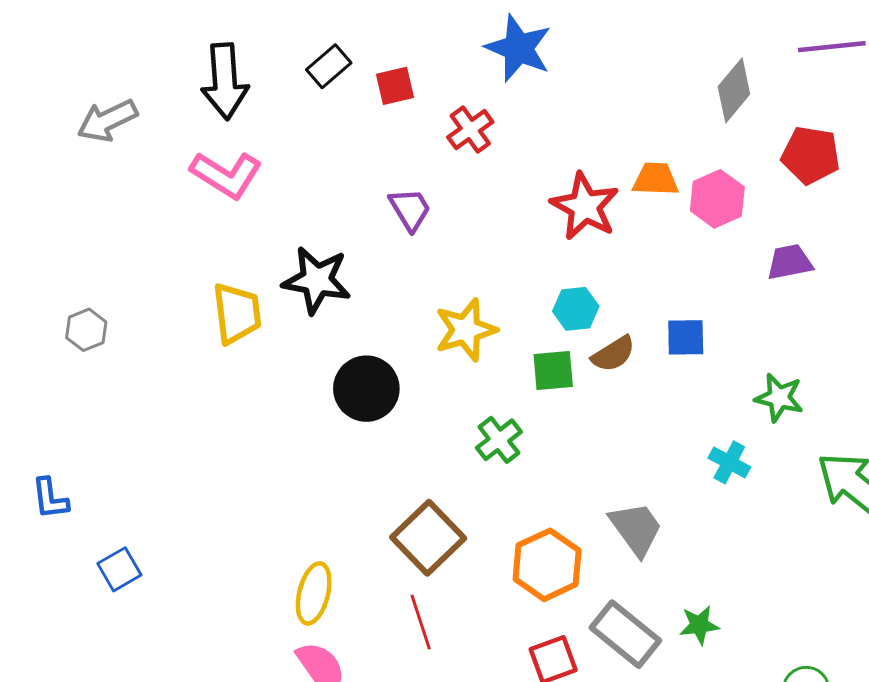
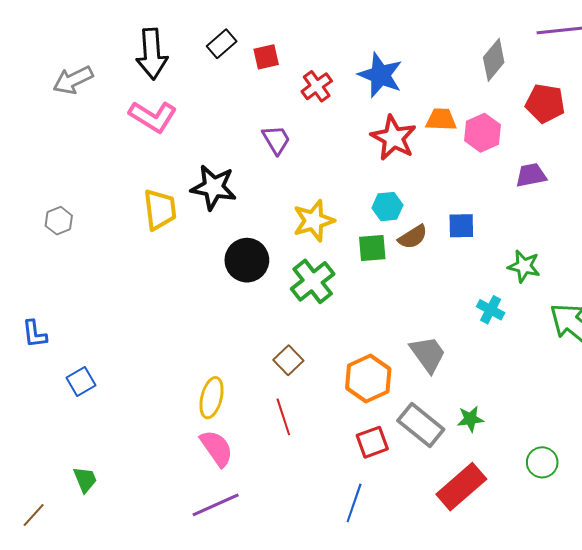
blue star: (519, 48) -> (380, 75), moved
green cross: (499, 440) -> (313, 281), moved, size x1.4
brown square: (428, 538) -> (288, 360), size x0.6

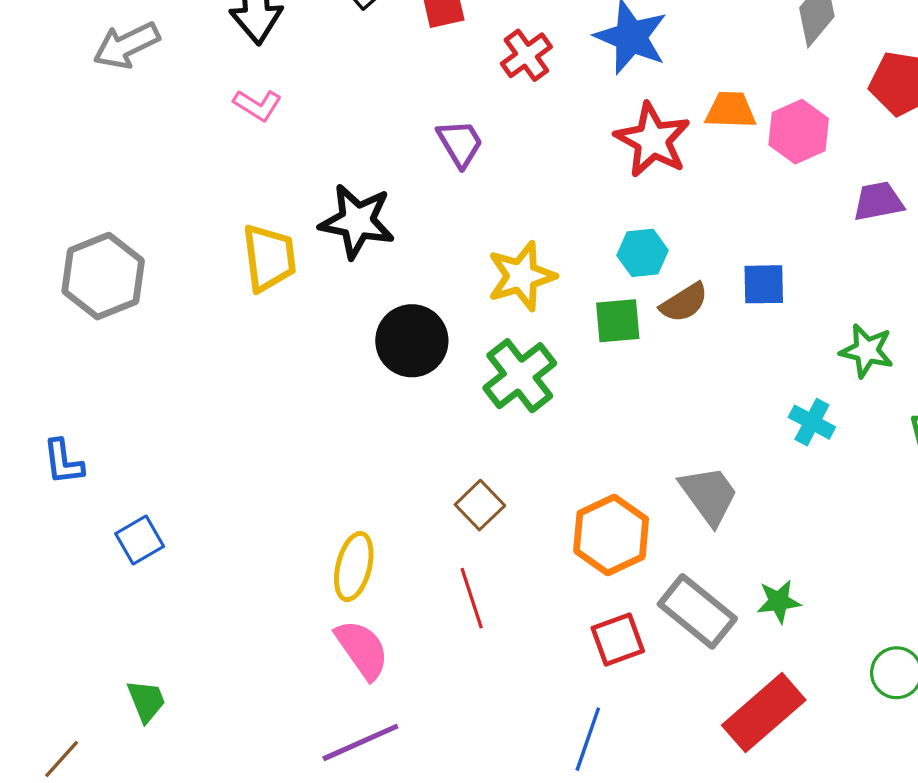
pink L-shape: (153, 117) -> (257, 105), size x0.6
gray hexagon: (59, 221) -> (103, 276), size x1.8

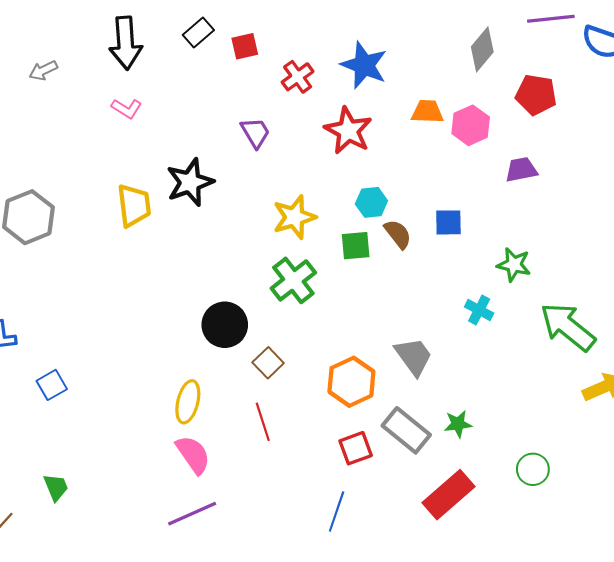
gray arrow: (126, 45) -> (43, 70), size x0.7
red star: (653, 140) -> (348, 131), moved
black star: (357, 221) -> (190, 182), turned -30
brown semicircle: (684, 303) -> (398, 234), turned -96
black circle: (412, 341) -> (225, 325), moved

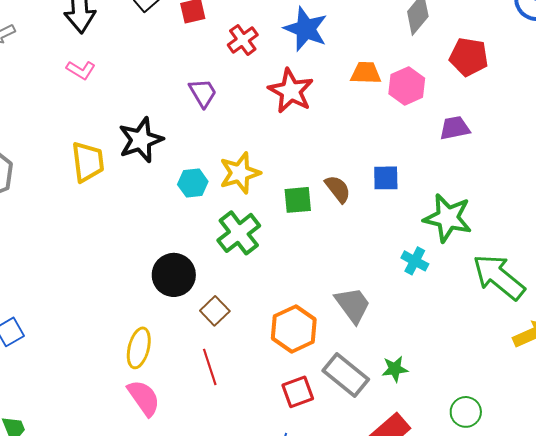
cyan hexagon: (371, 202) -> (193, 183), moved
green star: (514, 265) -> (448, 218), size x1.5

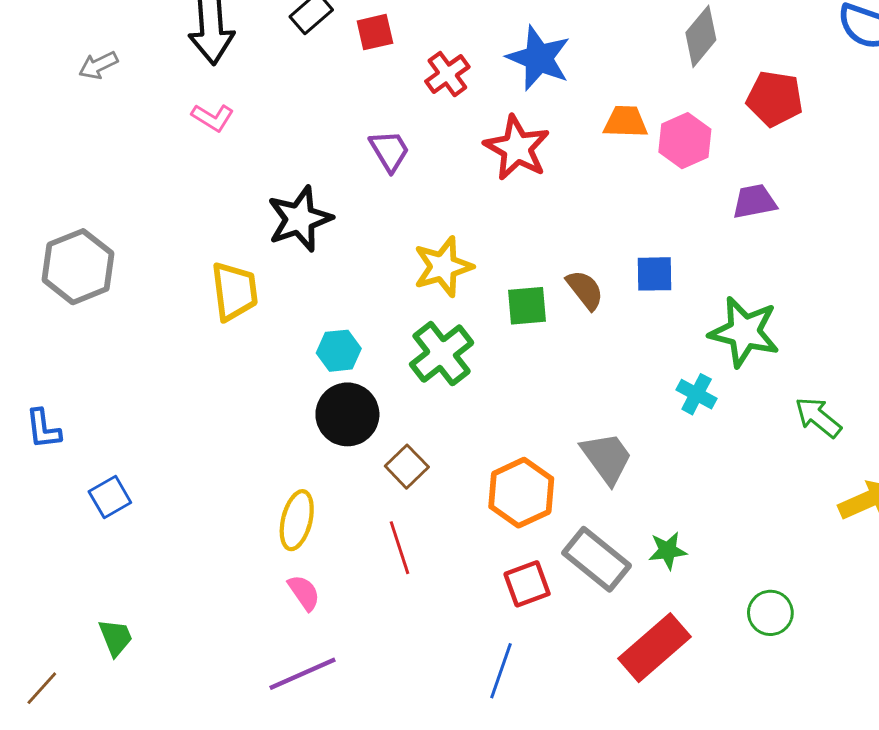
yellow trapezoid: (88, 162) -> (234, 291), moved
cyan hexagon: (193, 183) -> (339, 351), moved
green arrow: (499, 277) -> (818, 417), size x0.6
pink semicircle: (144, 398) -> (304, 593), size x0.7

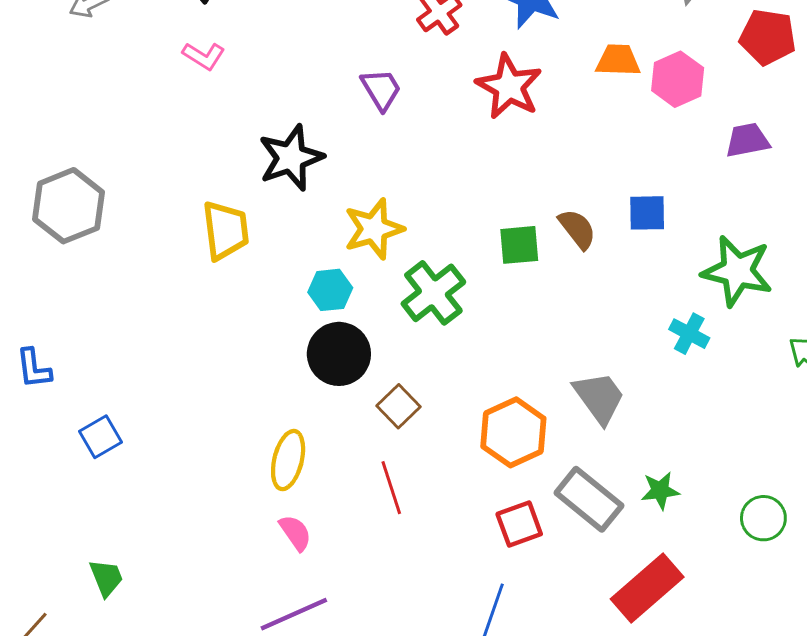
yellow star: (443, 267) -> (374, 229), moved
green circle: (770, 613) -> (763, 518), moved

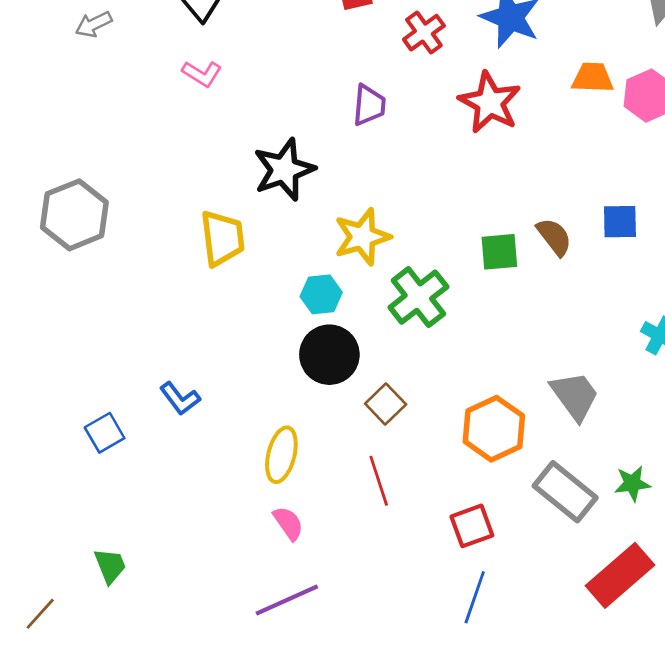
purple trapezoid: (381, 89) -> (369, 105), turned 36
blue L-shape: (34, 368) -> (180, 399), moved, turned -30
red square: (519, 524) -> (472, 526), moved

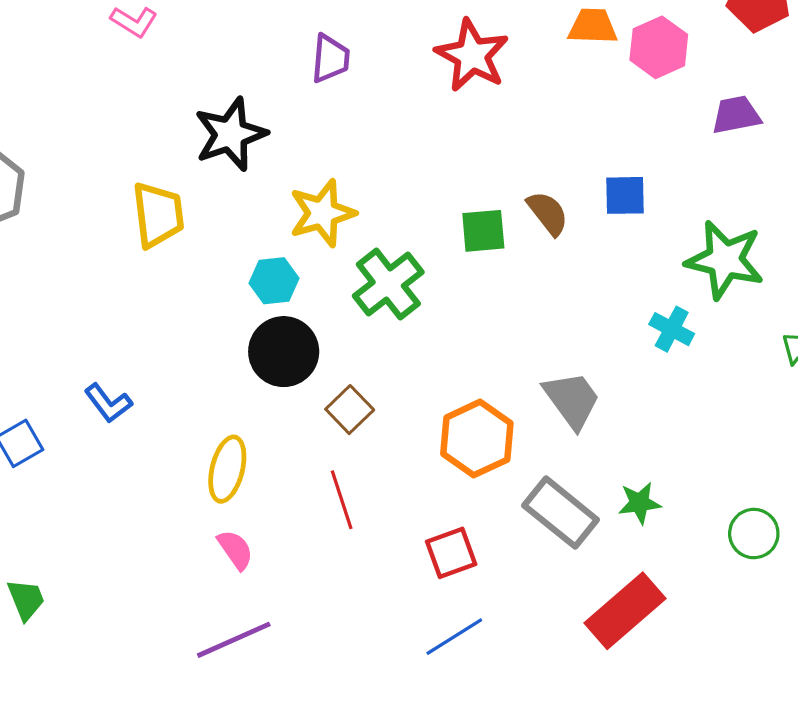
blue line: (475, 597) -> (454, 637), turned 39

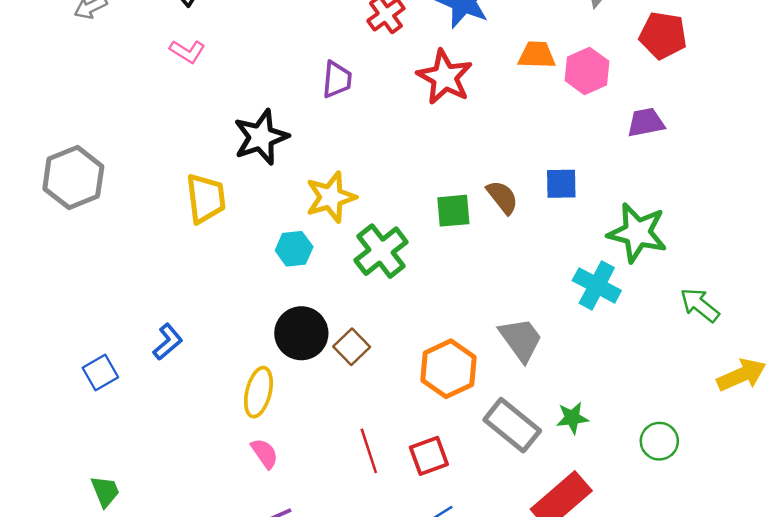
cyan cross: (672, 329) -> (597, 285), size x1.4
black circle: (284, 352) -> (301, 333), moved
blue L-shape: (108, 403) -> (168, 342), turned -93
red line: (342, 500) -> (369, 451), moved

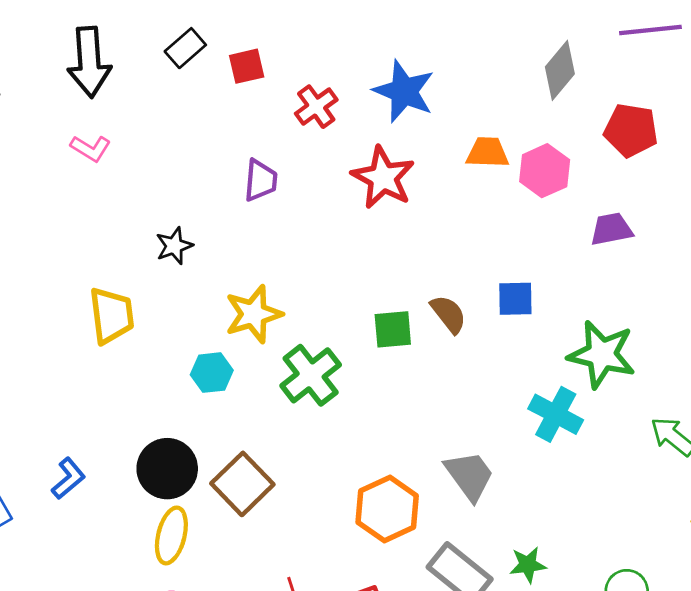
black star: (261, 137) -> (174, 246), size x0.6
black circle: (301, 333) -> (167, 469), moved
brown square: (352, 347) -> (242, 484), moved, size x1.5

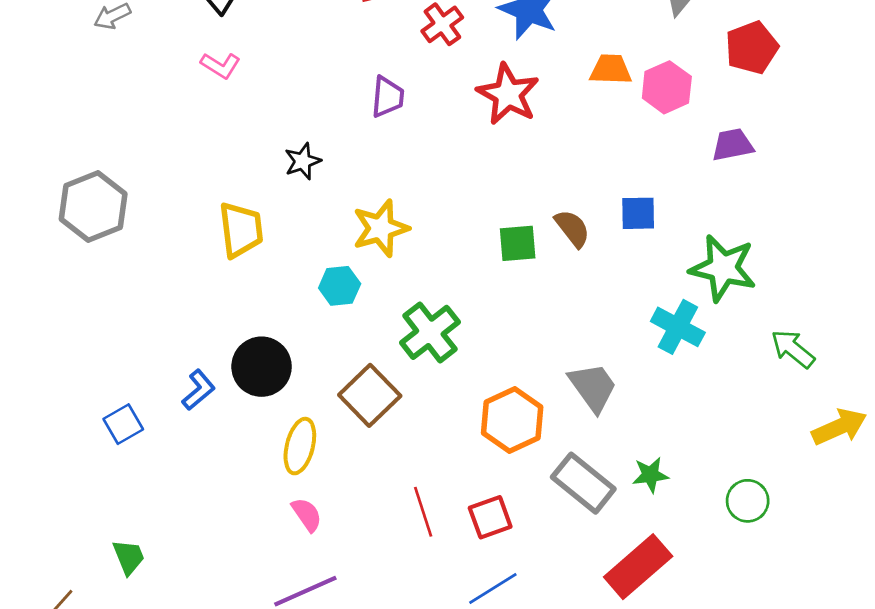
red pentagon: (631, 130) -> (752, 48), turned -30
green cross: (311, 375) -> (430, 332), moved
black circle: (167, 469) -> (262, 367), moved

